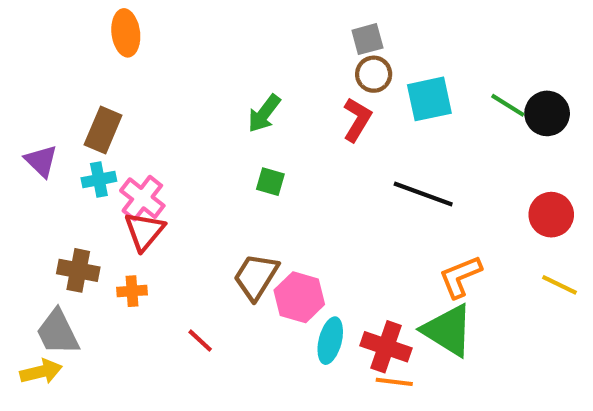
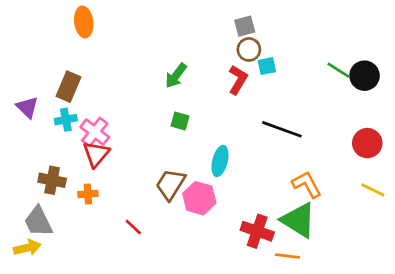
cyan square: (429, 99) -> (267, 66), moved, size x0.6
orange L-shape: (460, 277) -> (307, 184), turned 84
cyan ellipse: (330, 341) -> (220, 161), moved
orange line: (394, 382) -> (287, 256), moved

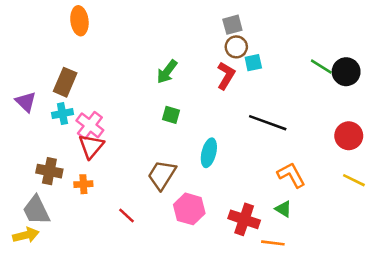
pink hexagon: (199, 198) -> (189, 209), moved
green triangle: (298, 220) -> (283, 209), size x0.5

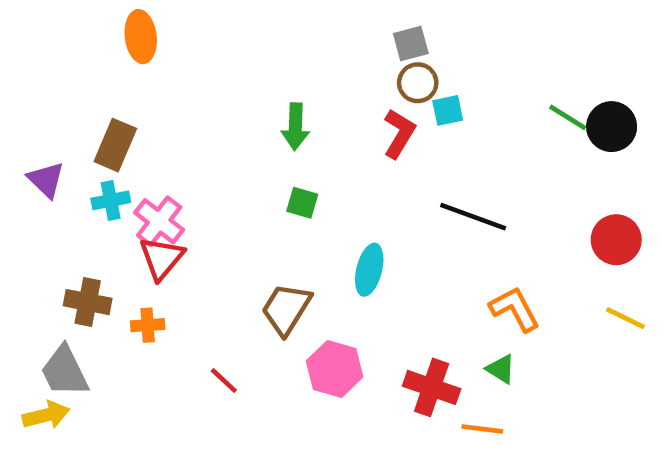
green arrow: (167, 72) -> (295, 127), turned -35

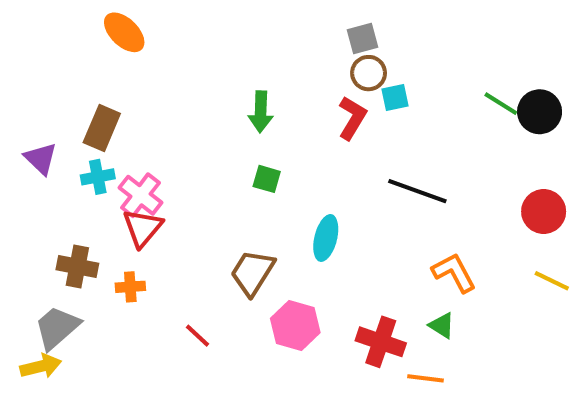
orange ellipse: (141, 37) -> (124, 32), turned -39
gray trapezoid: (65, 371) -> (57, 328), turned 75

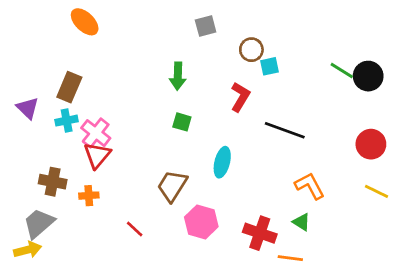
gray square: (362, 38) -> (206, 26), moved
red L-shape: (352, 118) -> (240, 97), moved

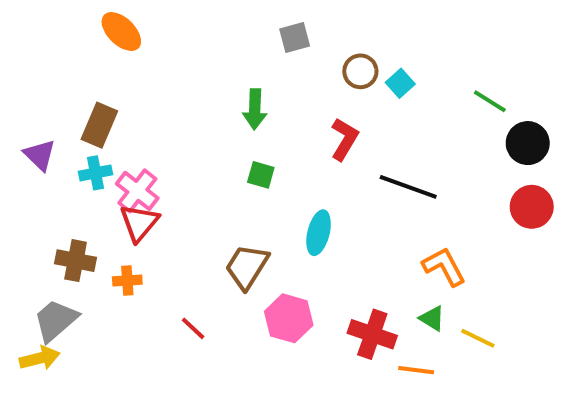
cyan square: (269, 66) -> (400, 83), moved, turned -30
black circle: (368, 76) -> (528, 143), moved
yellow line: (376, 191) -> (478, 338), moved

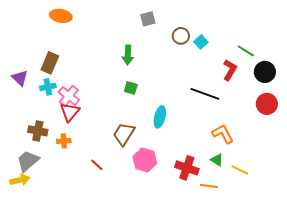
orange ellipse: (121, 32) -> (61, 16), turned -35
red L-shape: (344, 139) -> (230, 70), moved

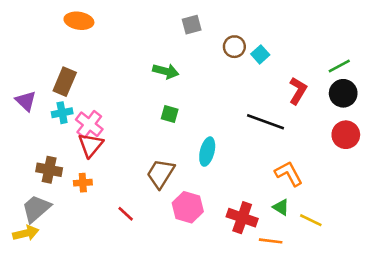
green line: (246, 51) -> (339, 66), moved, turned -60
green arrow: (128, 55) -> (166, 71), turned -78

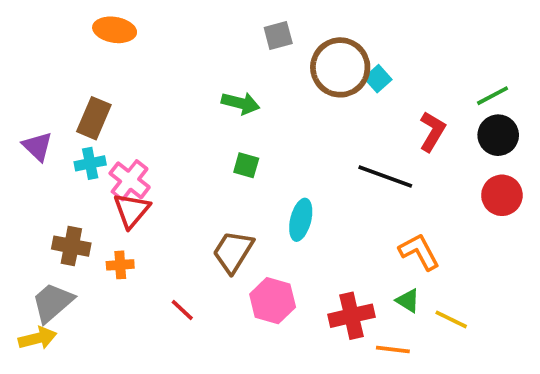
brown circle: (234, 47) -> (340, 67), size x1.8
red cross: (242, 218) -> (352, 316), turned -32

